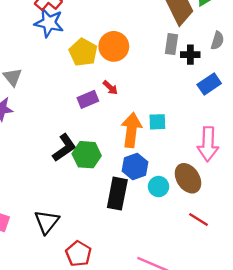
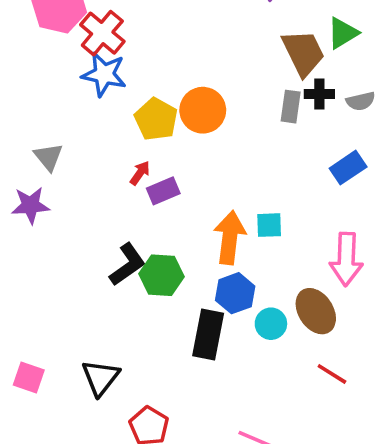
gray semicircle: (217, 41) -> (361, 101), turned 60
black cross: (190, 55) -> (319, 94), moved
red arrow: (110, 88) -> (140, 173), moved, turned -98

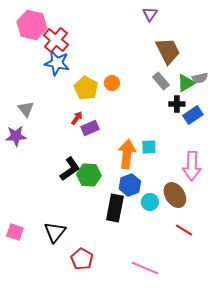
green triangle: (343, 33) -> (186, 83), moved
black cross: (319, 94) -> (177, 104), moved
gray rectangle: (291, 107) -> (161, 81), turned -48
orange circle: (203, 110) -> (112, 83), size x0.6

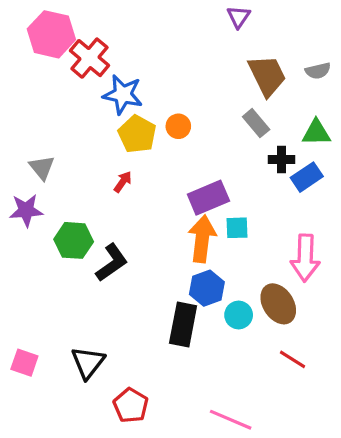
blue star: (57, 63) -> (123, 95), moved
gray semicircle: (200, 78) -> (318, 71), moved
green triangle: (186, 83) -> (316, 133), moved, turned 30
purple rectangle: (90, 128) -> (208, 198), moved, size x1.4
green hexagon: (89, 175) -> (74, 240), moved

